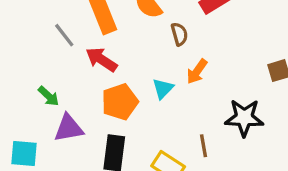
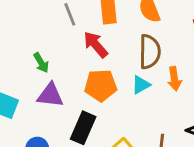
brown semicircle: (179, 34) -> (150, 52), moved, size x1.6
orange arrow: (197, 72) -> (174, 79), turned -60

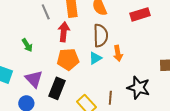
red arrow: (96, 45) -> (64, 32), turned 48
purple triangle: (50, 95) -> (34, 79), moved, turned 42

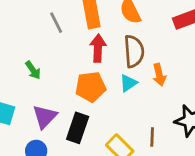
red arrow: (64, 32) -> (98, 48), moved
purple triangle: (34, 79) -> (45, 117), turned 30

